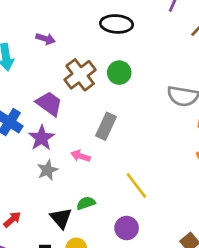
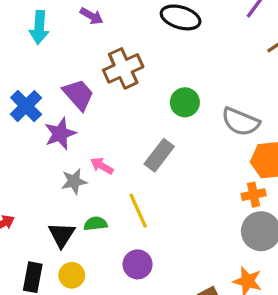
green circle: (119, 73) -> (185, 102), moved
gray rectangle: (106, 126) -> (159, 155), moved
gray star: (47, 170) -> (74, 181), moved
yellow line: (136, 185) -> (138, 211), moved

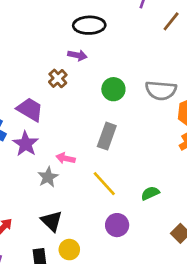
purple arrow: (92, 16) -> (77, 55), moved
brown cross: (123, 68) -> (58, 78), size x0.6
green semicircle: (96, 224) -> (150, 193), moved

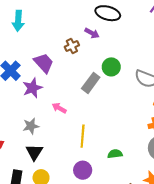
gray rectangle: (107, 136) -> (91, 83), moved
gray star: (48, 177) -> (31, 126), moved
yellow line: (104, 184) -> (83, 136), turned 30

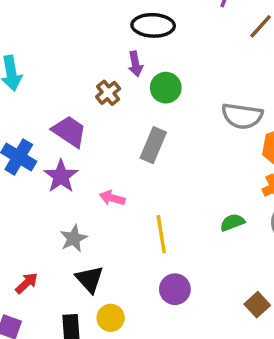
purple arrow: (92, 33) -> (135, 64), turned 64
green circle: (111, 67) -> (166, 88), moved
green semicircle: (115, 154) -> (232, 222), moved

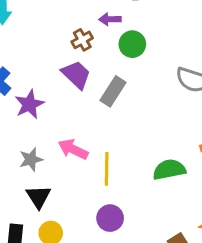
purple arrow: (135, 64) -> (110, 19), turned 90
purple trapezoid: (69, 131) -> (76, 75), moved
pink arrow: (112, 198) -> (73, 149), moved, size x1.4
green semicircle: (232, 222) -> (169, 170), size x1.5

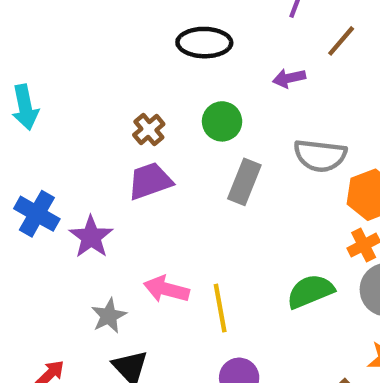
purple arrow: (110, 19) -> (289, 78), moved
purple trapezoid: (76, 75) -> (150, 181), turned -52
gray rectangle: (113, 91) -> (244, 182), moved

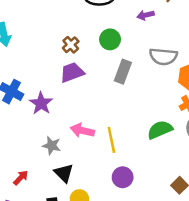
gray star: (109, 316) -> (52, 146), turned -30

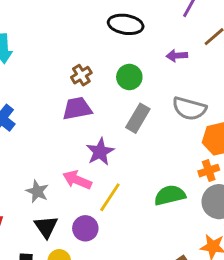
purple star: (41, 103) -> (100, 152), moved
yellow line: (111, 140) -> (110, 197), turned 35
purple circle: (123, 177) -> (85, 228), moved

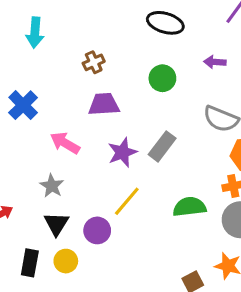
brown cross: (81, 75) -> (94, 62), moved
gray rectangle: (138, 118) -> (162, 146), moved
pink arrow: (77, 180) -> (65, 143), moved

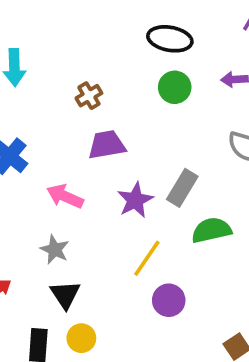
green circle: (162, 78) -> (175, 87), moved
green semicircle: (189, 207) -> (211, 230), moved
purple circle: (97, 230) -> (169, 300), moved

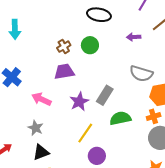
green circle: (175, 87) -> (90, 45), moved
brown cross: (89, 96) -> (64, 47), moved
black triangle: (65, 295) -> (41, 152), turned 42

